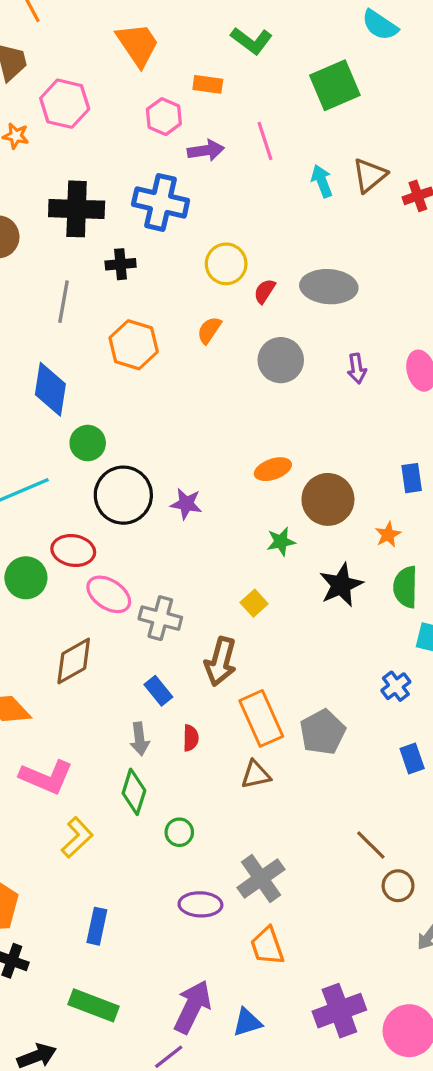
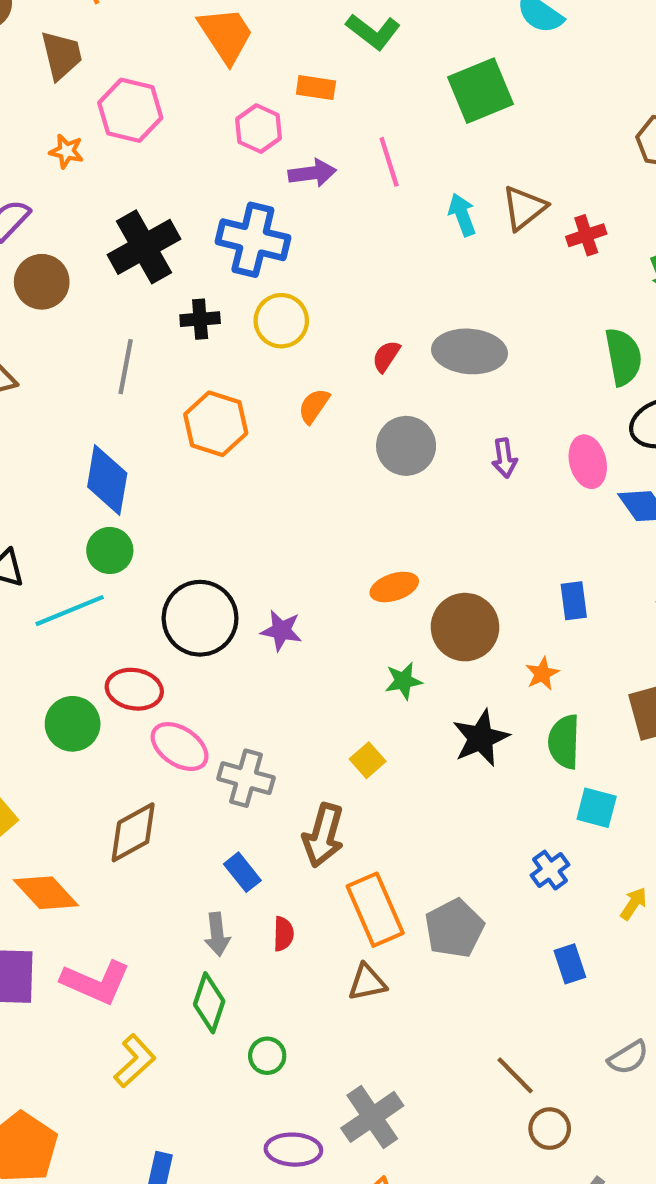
black cross: (77, 209) -> (144, 247), turned -32
yellow circle: (226, 264) -> (281, 321), moved
green circle: (88, 443) -> (110, 550), moved

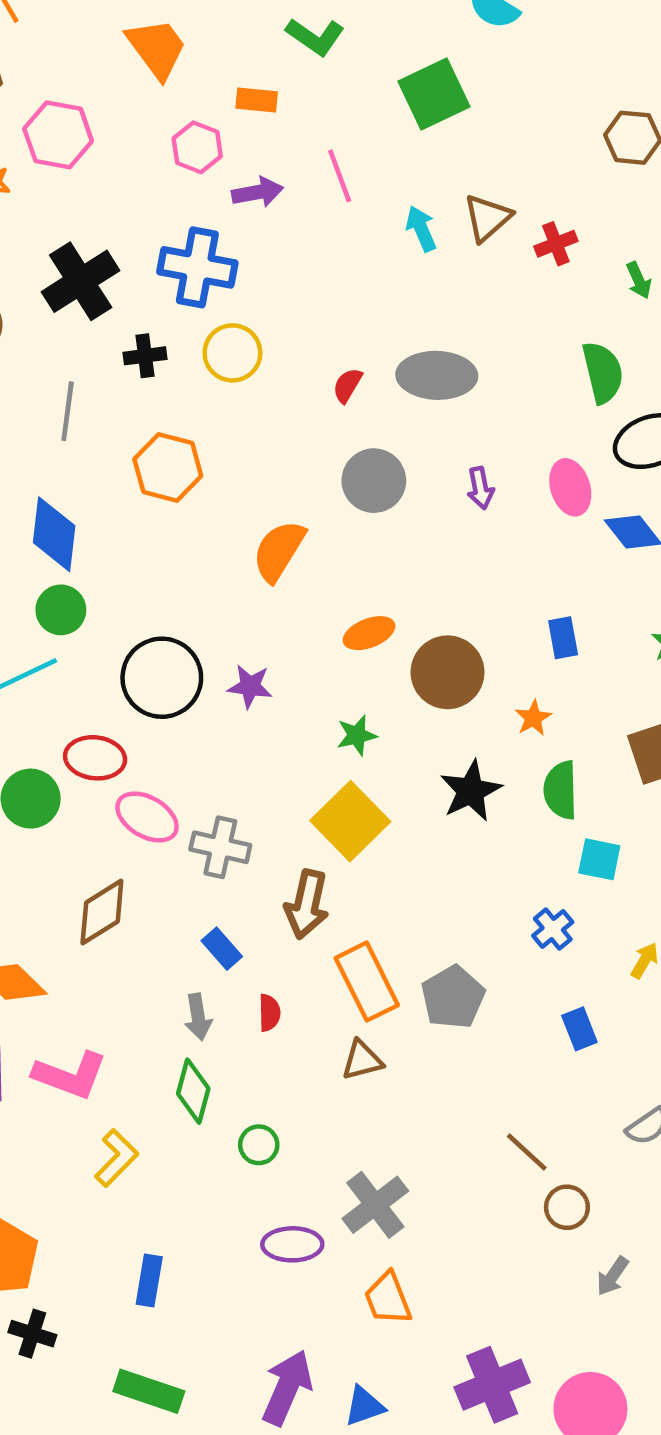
orange semicircle: (314, 406) -> (279, 551), moved, size x1.6
green star: (403, 681) -> (357, 735), moved
yellow square: (368, 760) -> (350, 821), size x2.0

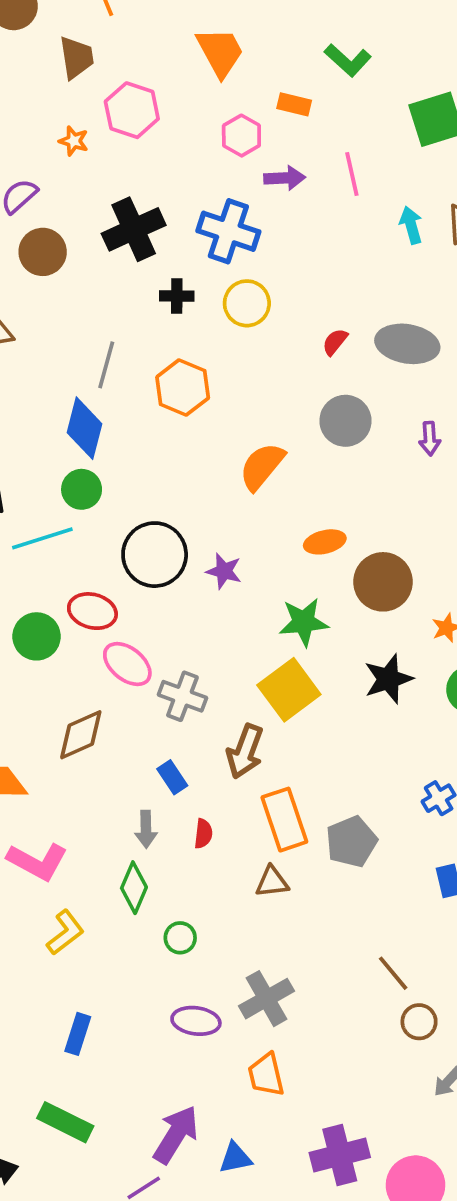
gray line: (68, 411) -> (106, 365), moved
green star: (357, 735) -> (304, 622), size x1.5

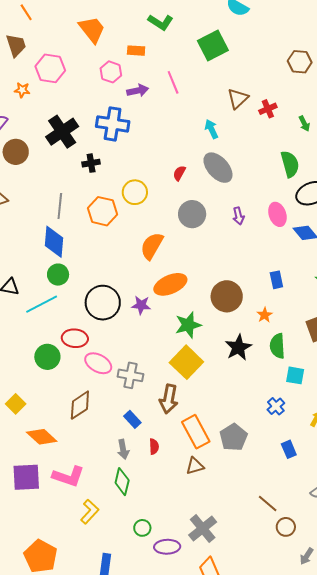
cyan arrow: (411, 225) -> (211, 129), moved
yellow circle: (247, 303) -> (135, 192), moved
gray ellipse: (407, 344) -> (218, 168), turned 48
orange ellipse: (325, 542) -> (170, 284), moved, size x1.5
green circle: (180, 938) -> (142, 528), moved

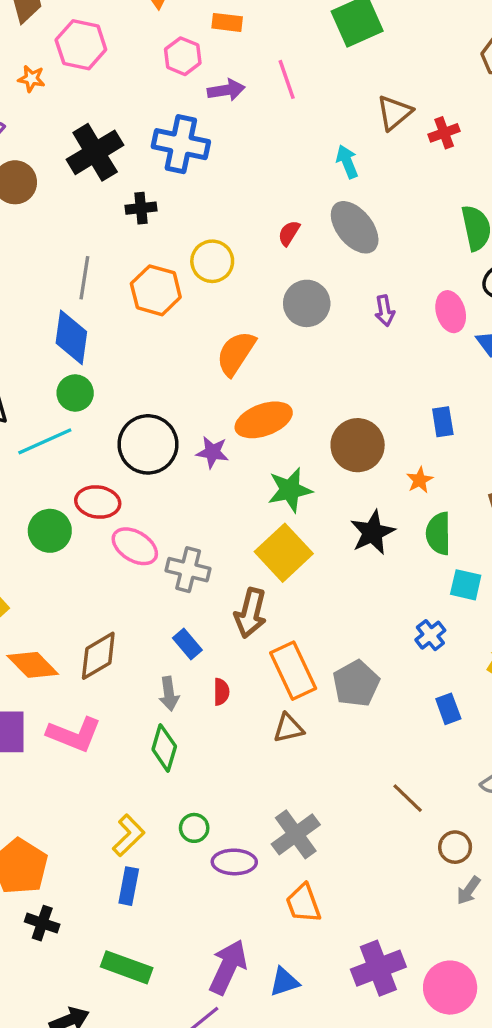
brown diamond: (80, 405) -> (98, 656), moved
yellow L-shape: (90, 512) -> (129, 835), moved
brown circle: (286, 527) -> (455, 847), moved

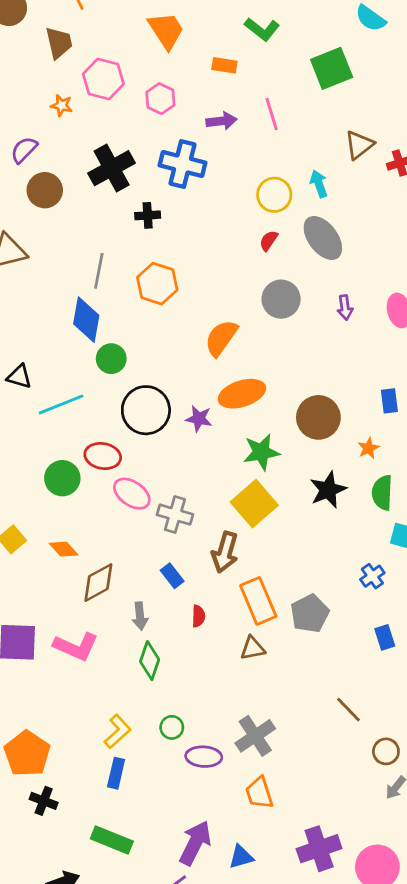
pink hexagon: (183, 56) -> (160, 99), moved
yellow circle: (212, 261) -> (274, 195), moved
green circle: (75, 393) -> (111, 359), moved
orange diamond: (33, 665) -> (64, 549), moved, size x0.7
gray arrow: (169, 694) -> (140, 616), moved

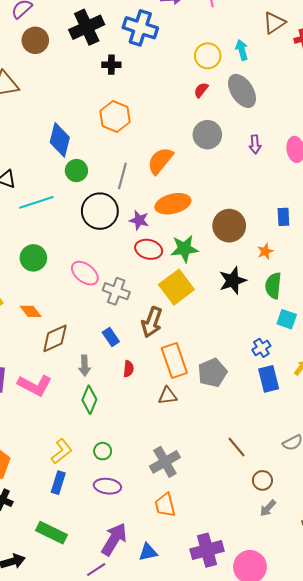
gray line: (99, 271) -> (122, 176), moved
red ellipse: (103, 456) -> (149, 249), moved
blue rectangle: (385, 637) -> (269, 379), moved, size x1.4
purple ellipse: (204, 757) -> (107, 486), moved

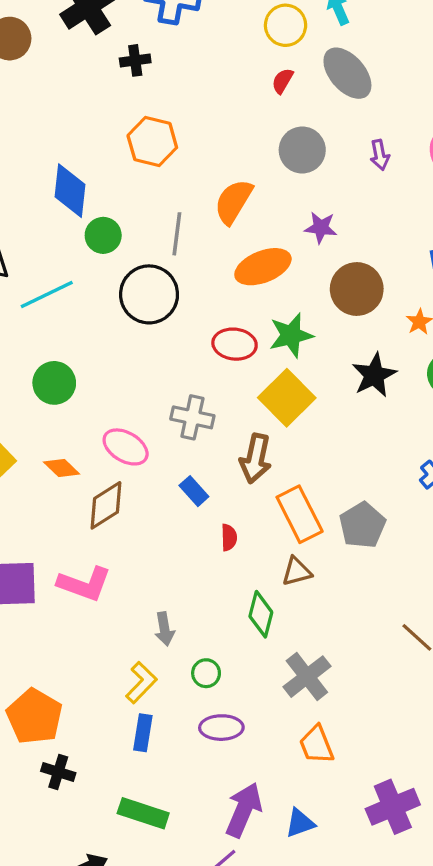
purple star: (139, 220) -> (321, 228), moved
pink ellipse: (85, 273) -> (126, 447), moved
gray arrow: (85, 366) -> (165, 629), moved
green diamond: (89, 400) -> (261, 614), moved

